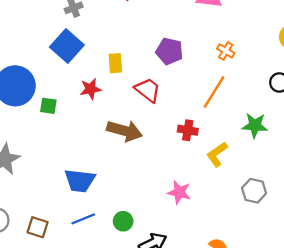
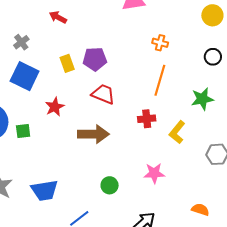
purple pentagon: (169, 51) -> (95, 59), moved
yellow rectangle: (115, 63) -> (67, 63), moved
blue trapezoid: (80, 181) -> (45, 190), moved
green circle: (123, 221) -> (110, 185), moved

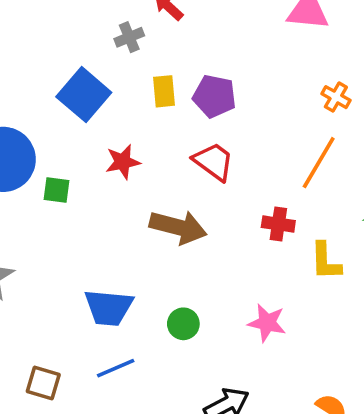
gray cross: (21, 42) -> (129, 37), moved
yellow L-shape: (177, 132) -> (326, 261), turned -55
blue trapezoid: (45, 190) -> (109, 308), moved

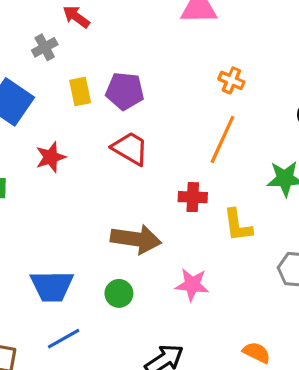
brown arrow: (178, 227) -> (136, 239), moved

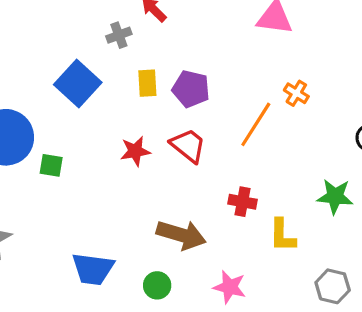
orange line: (222, 139) -> (256, 124), moved
red star: (51, 157) -> (135, 151), moved

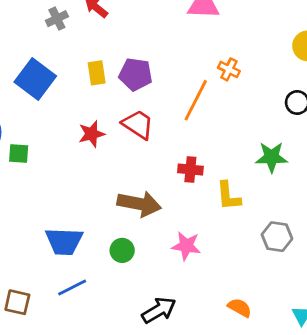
gray cross: (119, 35) -> (57, 19), moved

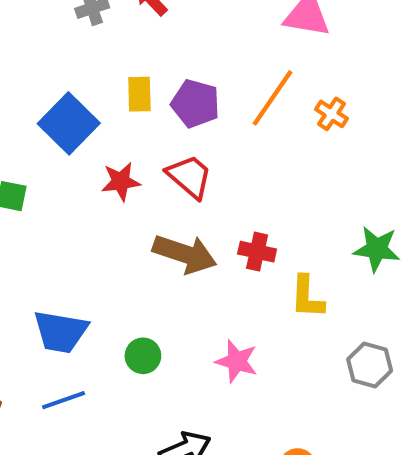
blue square: (35, 79) -> (69, 123), moved
orange line: (196, 100) -> (272, 98), moved
brown arrow: (139, 204) -> (185, 254), moved

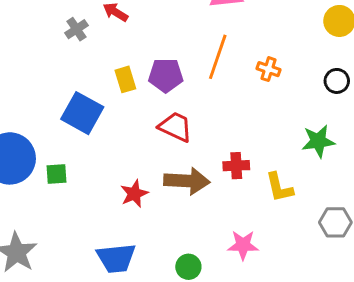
orange cross: (331, 114) -> (269, 69), moved
red star: (121, 181) -> (134, 194), moved
green circle: (143, 356) -> (188, 267), moved

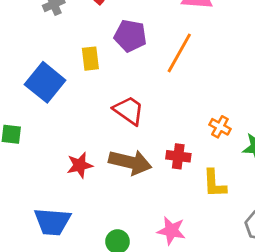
orange cross: (269, 69) -> (220, 127), moved
purple pentagon: (166, 75) -> (130, 36), moved

